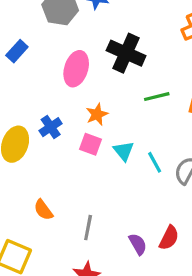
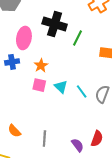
green line: (157, 97) -> (77, 38), moved, turned -42
blue cross: (51, 127) -> (12, 62), moved, turned 32

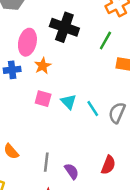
green line: (77, 38) -> (105, 41), moved
orange star: (41, 65) -> (43, 66), moved
purple semicircle: (77, 145) -> (72, 171), moved

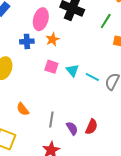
cyan line: (93, 108) -> (92, 77), turned -32
red semicircle: (108, 165) -> (91, 127), moved

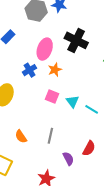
blue cross: (27, 41) -> (30, 70), turned -32
gray line: (51, 120) -> (50, 136), moved
red semicircle: (91, 127) -> (89, 148), moved

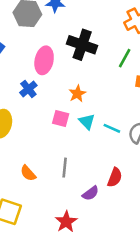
orange star: (55, 70) -> (77, 94), moved
purple semicircle: (68, 159) -> (91, 193), turned 88

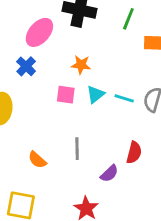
pink ellipse: (44, 60) -> (39, 32), turned 36
orange star: (77, 94) -> (81, 65), turned -30
cyan triangle: (87, 122) -> (95, 94), turned 42

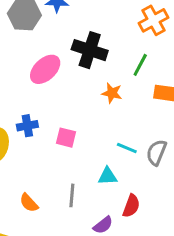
orange star: (81, 65) -> (112, 93), moved
blue cross: (26, 66) -> (27, 126), moved, turned 30
cyan triangle: (95, 94) -> (107, 176), moved, turned 30

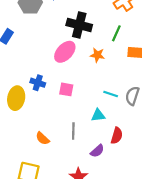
pink ellipse: (45, 69) -> (65, 52), moved
blue cross: (27, 126) -> (38, 83), turned 32

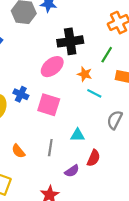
black cross: (79, 25) -> (70, 41), turned -30
pink square: (66, 89) -> (49, 105), size x1.5
cyan line: (111, 94) -> (94, 93), moved

